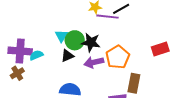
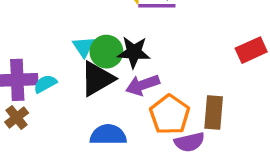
black triangle: (67, 56) -> (97, 79), size x1.6
orange pentagon: (118, 57) -> (170, 115), moved

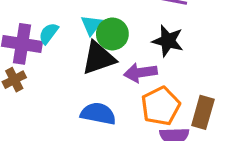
black star: (134, 52) -> (168, 41), moved
cyan semicircle: (45, 84) -> (49, 33), moved, turned -35

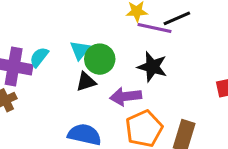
black triangle: (98, 58) -> (86, 82), size x0.6

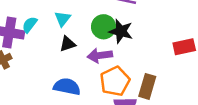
green circle: (100, 59) -> (104, 27), moved

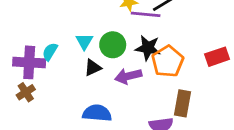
green circle: (104, 27) -> (113, 45), moved
orange pentagon: (115, 81) -> (168, 61), moved

